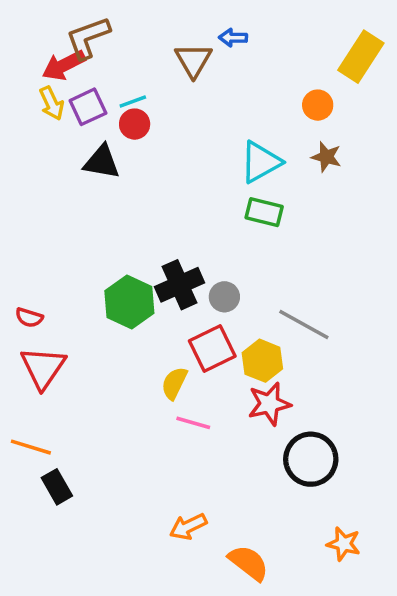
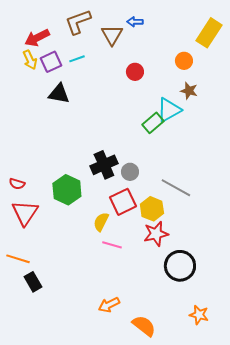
brown L-shape: (88, 38) -> (78, 22), moved
red circle: (135, 124) -> (135, 72), moved
cyan triangle: (261, 162) -> (169, 110), moved
green rectangle: (264, 212) -> (153, 123), turned -55
green hexagon: (129, 302) -> (67, 190), moved

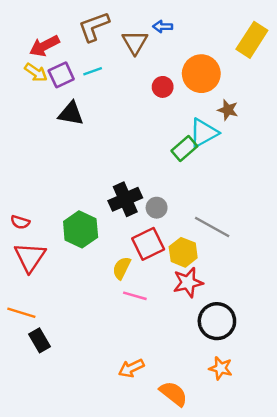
yellow arrow: (30, 60) -> (36, 72), turned -30
orange circle: (184, 61) -> (201, 74), moved, size x1.8
orange star: (199, 315) -> (221, 368), moved

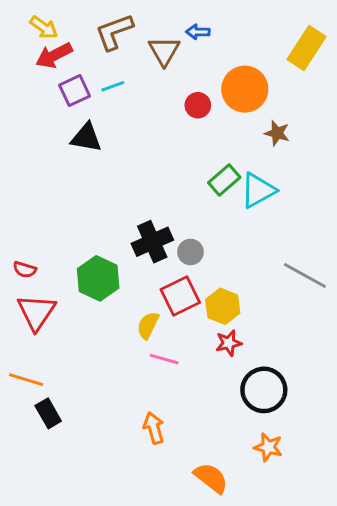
yellow arrow: (36, 72) -> (44, 27), moved
cyan triangle: (204, 133) -> (258, 190), moved
gray line: (212, 227) -> (305, 275), moved
red star: (188, 283) -> (229, 343), size x0.7
orange arrow: (131, 368) -> (154, 428), moved, turned 100

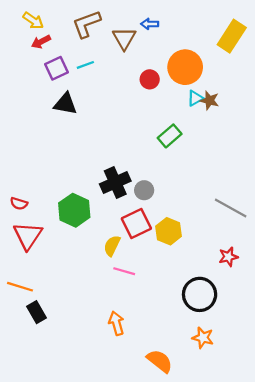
red arrow: (54, 55) -> (41, 42), size x0.7
cyan triangle: (258, 190) -> (195, 98), moved, size x0.6
red star: (229, 343) -> (228, 257), moved

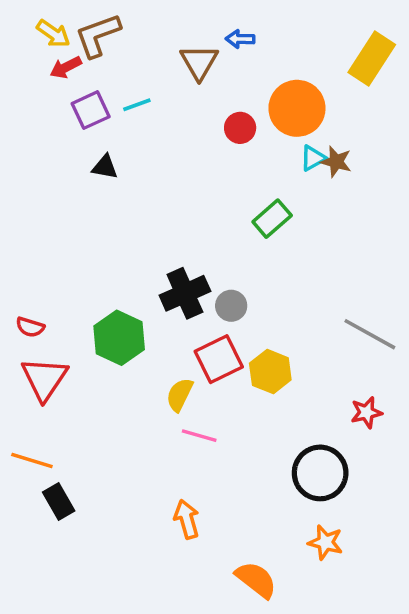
brown L-shape: (86, 24) -> (98, 35), moved
black triangle: (65, 104) -> (105, 167), size x0.7

